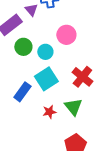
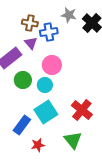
pink circle: (66, 35) -> (52, 65), moved
red star: (49, 112) -> (38, 145), moved

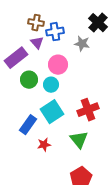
gray star: (69, 15) -> (82, 44), moved
red cross: (82, 110) -> (88, 110), turned 30

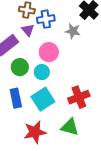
blue rectangle: (28, 125) -> (16, 98), moved, turned -48
green triangle: (79, 140) -> (70, 127), turned -36
red star: (44, 145) -> (35, 132), size x1.6

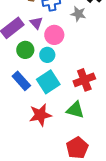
purple triangle: (28, 30) -> (36, 23), moved
blue rectangle: (16, 98) -> (21, 81), turned -30

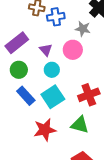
purple triangle: (36, 23) -> (46, 50), moved
pink circle: (54, 35) -> (73, 50), moved
green circle: (25, 50) -> (19, 70), moved

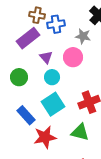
purple rectangle: (17, 43) -> (28, 38), moved
blue rectangle: (26, 96) -> (26, 115), moved

